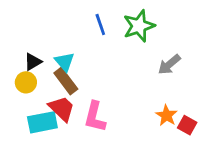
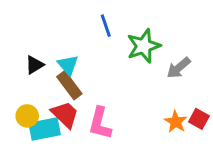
green star: (139, 26) -> (144, 46), moved
yellow circle: (26, 82) -> (27, 116), moved
red square: (187, 125) -> (199, 119), moved

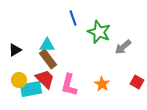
green star: (144, 46) -> (99, 32), turned -30
black triangle: (34, 65) -> (15, 50), moved
cyan triangle: (68, 65) -> (47, 45), turned -49
orange star: (176, 122) -> (102, 84), moved

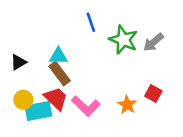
gray arrow: (123, 47) -> (153, 42), moved
red square: (137, 82) -> (153, 93), moved
pink L-shape: (69, 85) -> (86, 106), turned -60

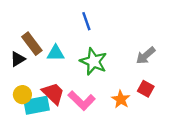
green star: (123, 40) -> (94, 61), moved
gray arrow: (153, 42) -> (146, 56), moved
brown rectangle: (60, 73) -> (32, 44), moved

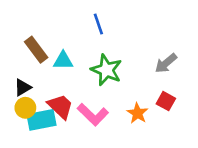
black triangle: (18, 59) -> (23, 88), moved

